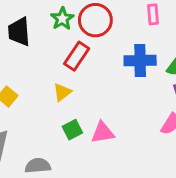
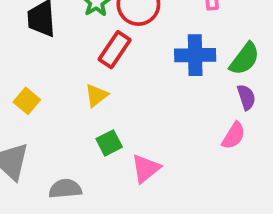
pink triangle: (103, 133) -> (146, 169), moved, turned -30

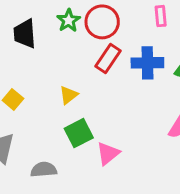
red rectangle: (115, 50) -> (108, 58), moved
green square: (109, 143) -> (79, 133), size x1.4

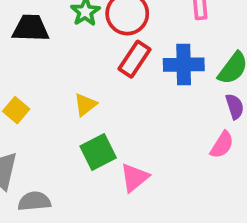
black trapezoid: (25, 34) -> (31, 28), turned 96
gray semicircle: (44, 170) -> (34, 201), moved

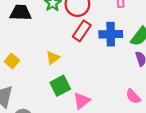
pink semicircle: (222, 145) -> (133, 96), moved, turned 105

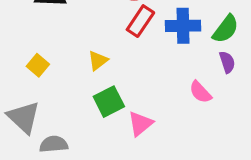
pink semicircle: (133, 96) -> (200, 92), moved

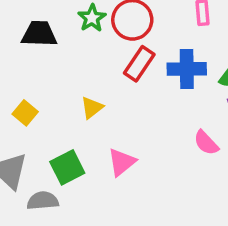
green square: (109, 102) -> (67, 167), moved
pink triangle: (140, 124) -> (122, 162), moved

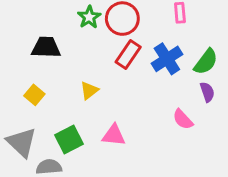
black trapezoid: (39, 34) -> (46, 47), moved
blue cross: (187, 69) -> (167, 59), turned -32
pink triangle: (122, 162) -> (114, 135), turned 45

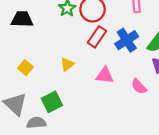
black trapezoid: (46, 47) -> (22, 19), moved
pink triangle: (114, 135) -> (105, 75), moved

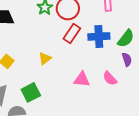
blue cross: (127, 40) -> (99, 36), turned 30
pink triangle: (105, 75) -> (82, 79), moved

